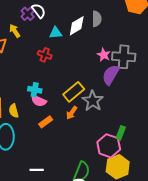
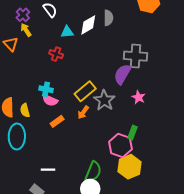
purple cross: (28, 14) -> (23, 15), moved
pink star: (104, 55) -> (139, 97), moved

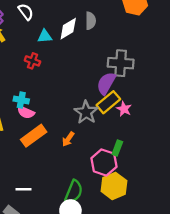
yellow rectangle: (85, 91) -> (108, 102), moved
orange arrow: (83, 112) -> (68, 139), moved
orange rectangle: (57, 121) -> (34, 136), size x1.6

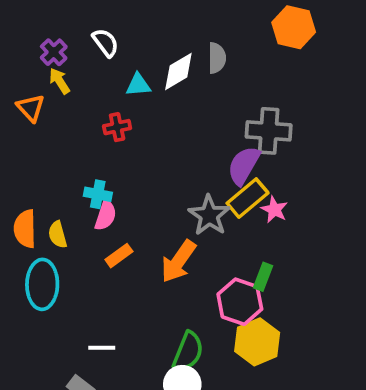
red cross: (32, 61) -> (117, 127), turned -32
pink semicircle: (26, 112) -> (106, 215), turned -96
orange rectangle: (34, 136) -> (119, 256), size x0.6
orange arrow: (68, 139) -> (178, 261), size x1.6

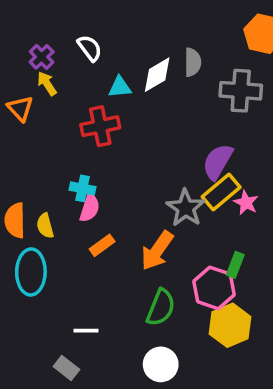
red cross: (117, 127) -> (100, 126), size x1.5
gray cross: (269, 131) -> (241, 91), moved
green semicircle: (188, 352) -> (161, 308), moved

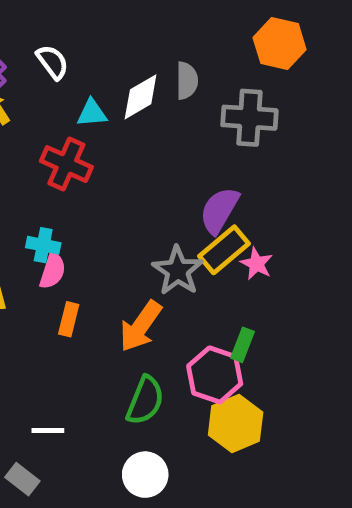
red cross: (100, 126) -> (66, 164), turned 36
orange rectangle: (102, 245) -> (69, 319), turned -40

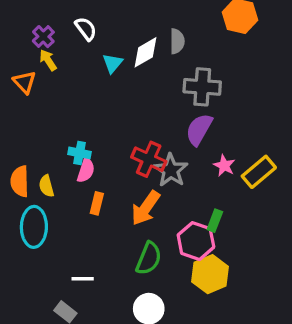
cyan triangle: (92, 113) -> (113, 63), turned -45
gray cross: (249, 118) -> (202, 87), moved
red cross: (66, 164) -> (149, 159), moved
yellow rectangle: (224, 250) -> (259, 172), moved

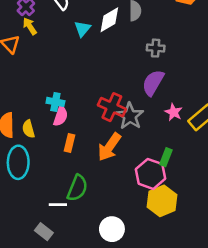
gray cross: (202, 87) -> (156, 48), size x0.6
green semicircle: (149, 258) -> (77, 188), moved

